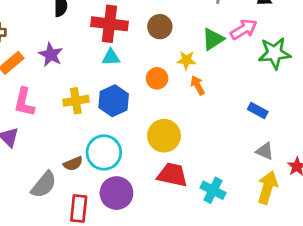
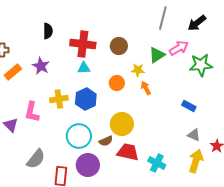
pink L-shape: (24, 102) -> (32, 112), moved
brown semicircle: (73, 164) -> (106, 141), moved

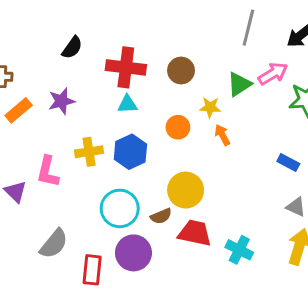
black semicircle: (48, 31) -> (72, 48), turned 35
purple star: (41, 66) -> (61, 101), turned 30

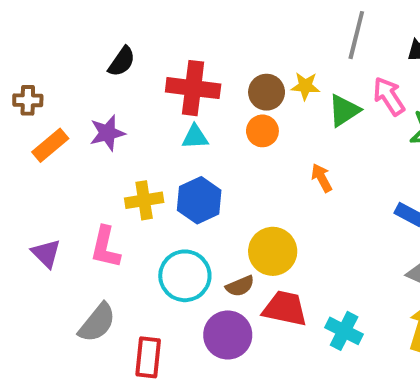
pink arrow: (273, 74) -> (389, 96), turned -92
yellow star: (210, 107) -> (305, 86), moved
orange circle: (178, 127) -> (262, 131), moved
pink L-shape: (48, 172) -> (105, 247), moved
purple circle: (133, 253) -> (228, 335), moved

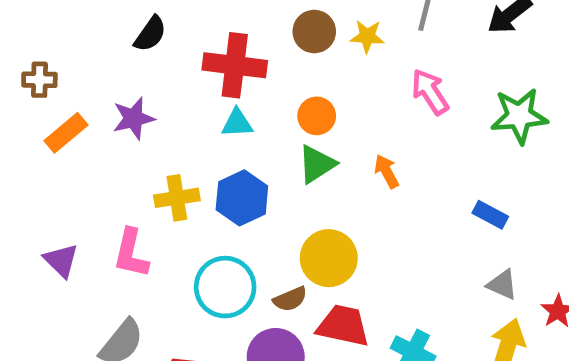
yellow star: (305, 86) -> (367, 36), moved
brown circle: (267, 92) -> (314, 32), moved
pink arrow: (389, 96) -> (430, 92), moved
green triangle: (344, 111) -> (317, 164), moved

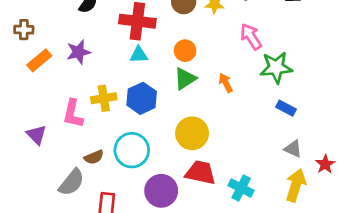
green star: (519, 116) -> (276, 67), moved
pink L-shape: (131, 253) -> (73, 114), moved
brown semicircle: (290, 299) -> (94, 157), moved

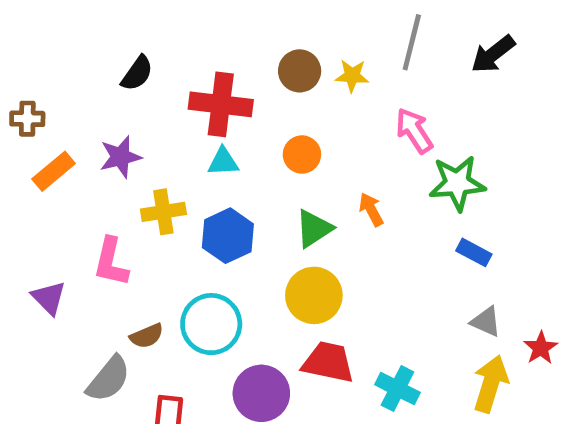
green triangle: (185, 79) -> (314, 229), moved
yellow cross: (104, 98) -> (163, 212), moved

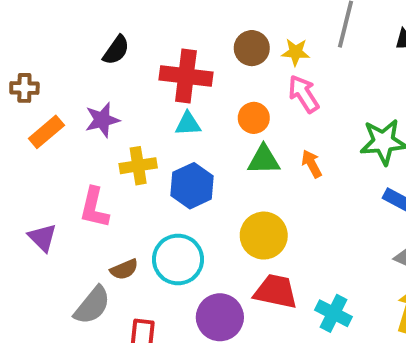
pink arrow: (414, 131) -> (304, 94), moved
green triangle: (314, 229) -> (264, 160), moved, turned 32

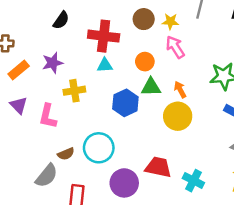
blue hexagon: (192, 186) -> (125, 103), moved
yellow circle: (264, 236) -> (178, 116), moved
purple triangle: (42, 238) -> (19, 105), moved

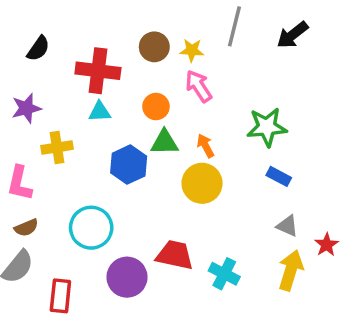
brown semicircle: (66, 154) -> (26, 228), moved

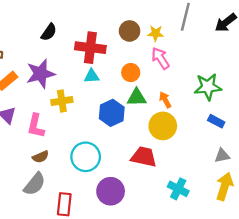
purple star: (26, 108) -> (41, 74), size x1.4
gray triangle: (287, 226) -> (222, 156), turned -35
red trapezoid: (175, 255) -> (144, 157), moved

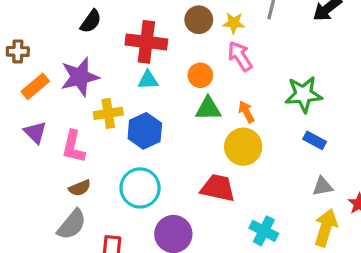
blue hexagon: (112, 113) -> (145, 131), moved

